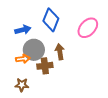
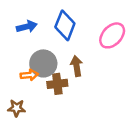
blue arrow: (23, 30) -> (27, 27), moved
brown star: (22, 85) -> (17, 108), moved

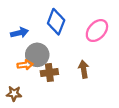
blue arrow: (27, 27) -> (20, 33), moved
brown arrow: (76, 66) -> (84, 69), moved

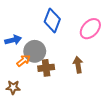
blue arrow: (20, 33) -> (13, 40), moved
orange arrow: (25, 65) -> (23, 61), turned -32

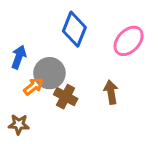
blue arrow: (13, 40) -> (19, 57), turned -56
brown cross: (46, 68) -> (66, 97), turned 35

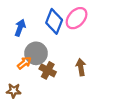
pink ellipse: (129, 41) -> (77, 18), moved
blue arrow: (19, 57) -> (20, 28), moved

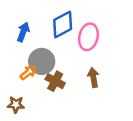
pink ellipse: (77, 18) -> (88, 37), moved, turned -30
blue diamond: (54, 21) -> (63, 25), turned 40

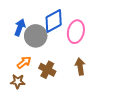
gray circle: (42, 61) -> (36, 36), moved
brown star: (16, 105) -> (18, 81), moved

